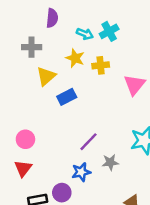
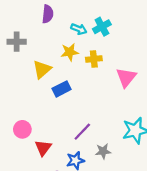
gray cross: (32, 47) -> (17, 42), moved
yellow star: (75, 58) -> (70, 52), turned -30
red triangle: (23, 168) -> (43, 148), moved

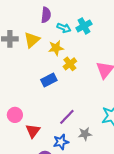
purple semicircle: (48, 14) -> (46, 15), moved
yellow cross: (94, 59) -> (70, 64), moved, turned -32
yellow triangle: (42, 69) -> (32, 40), moved

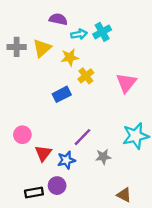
purple semicircle: (46, 15) -> (58, 19), turned -84
cyan arrow: (64, 28) -> (79, 34), turned -32
blue star: (61, 142) -> (66, 160), moved

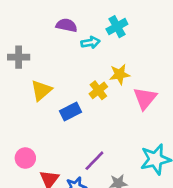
cyan cross: (102, 32) -> (117, 27), moved
yellow triangle: (42, 48) -> (41, 90), moved
yellow star: (70, 57) -> (120, 74), moved

